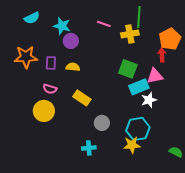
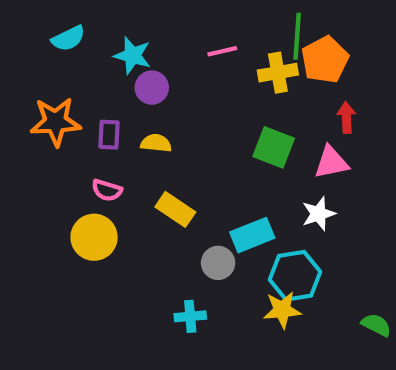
pink line: (104, 24) -> (222, 51), turned -32
orange pentagon: (170, 39) -> (325, 60), moved
cyan rectangle: (139, 87) -> (252, 235), moved

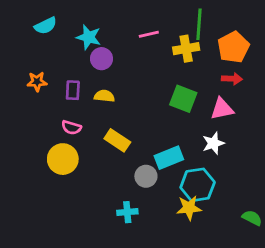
orange pentagon: (325, 60) -> (233, 47), moved
red arrow: (346, 118) -> (232, 79), turned 96
orange star: (56, 122) -> (37, 82), size x0.6

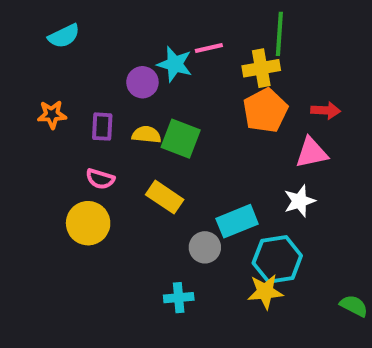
cyan star: (89, 37) -> (175, 64), moved
orange pentagon: (233, 47) -> (265, 110), moved
green square: (183, 99) -> (181, 139), moved

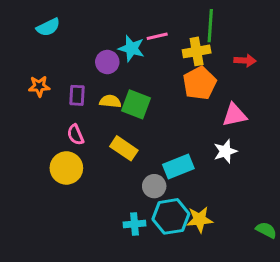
red arrow: (326, 110) -> (245, 61), moved
pink semicircle: (100, 179) -> (75, 135), turned 50
cyan hexagon: (277, 259) -> (171, 216), moved

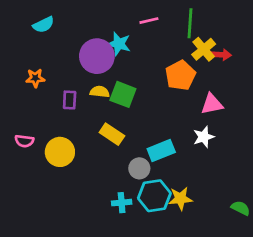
pink line: (157, 36) -> (149, 21), moved
yellow cross: (197, 51) -> (204, 49), moved, turned -30
purple circle: (107, 62) -> (97, 56), size x1.6
purple rectangle: (77, 95) -> (70, 100), moved
pink semicircle: (75, 135) -> (24, 141), moved, turned -60

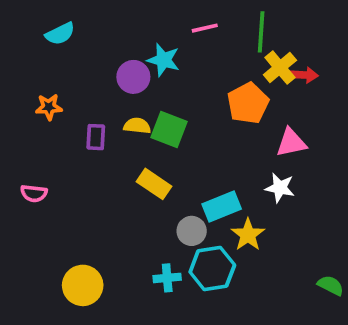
purple circle: (97, 56) -> (133, 77), size x0.7
white star: (204, 137) -> (280, 188), turned 30
yellow circle: (60, 152) -> (83, 285), moved
yellow star: (180, 198) -> (248, 235), moved, turned -30

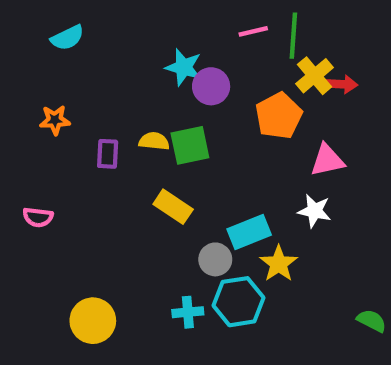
pink line: (205, 28) -> (253, 31), moved
purple circle: (133, 77) -> (211, 86), moved
green square: (169, 129) -> (190, 145), turned -33

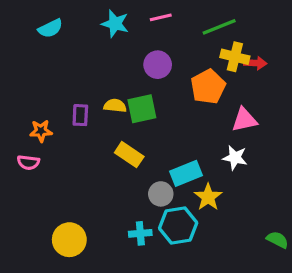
pink line: (253, 31) -> (161, 17), moved
green line: (293, 36) -> (219, 27), turned 64
cyan star: (184, 67) -> (115, 24), moved
yellow cross: (315, 76) -> (235, 57), turned -36
orange star: (55, 120) -> (41, 131), moved

